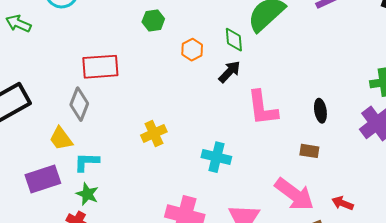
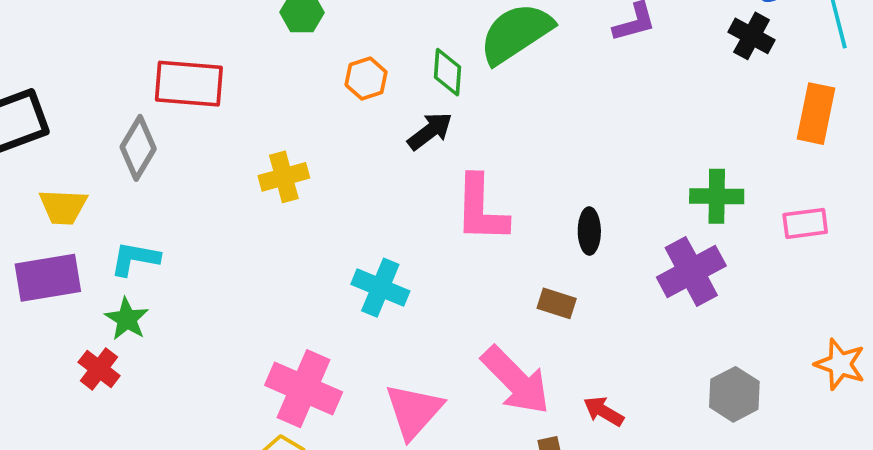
yellow cross: (154, 133) -> (284, 177), moved
yellow trapezoid: (61, 139) -> (63, 207), moved, turned -60

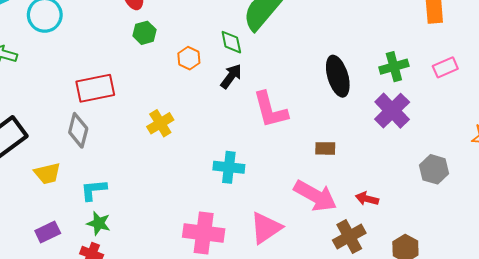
black ellipse: (589, 231) -> (338, 76), moved, size x1.6
purple rectangle: (48, 278) -> (48, 232), moved, size x0.7
pink triangle: (414, 411) -> (266, 228), turned 30

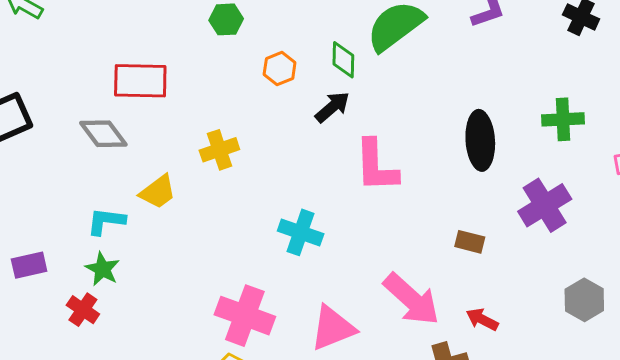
green cross: (394, 67) -> (563, 119), moved
gray diamond: (78, 130) -> (103, 134), turned -64
brown rectangle: (325, 148) -> (470, 242), moved
yellow trapezoid: (47, 173) -> (158, 192), moved, turned -36

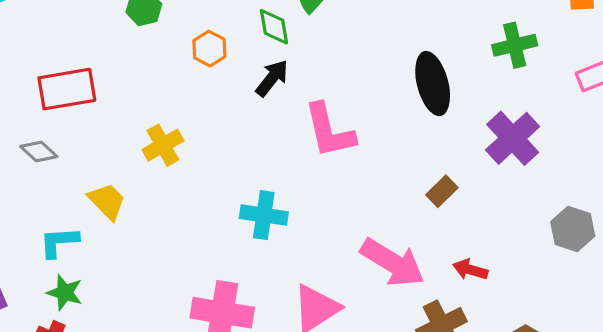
gray diamond: (103, 134) -> (39, 151), size x0.7
yellow trapezoid: (158, 192) -> (107, 201), turned -87
brown rectangle: (470, 242) -> (442, 191), turned -48

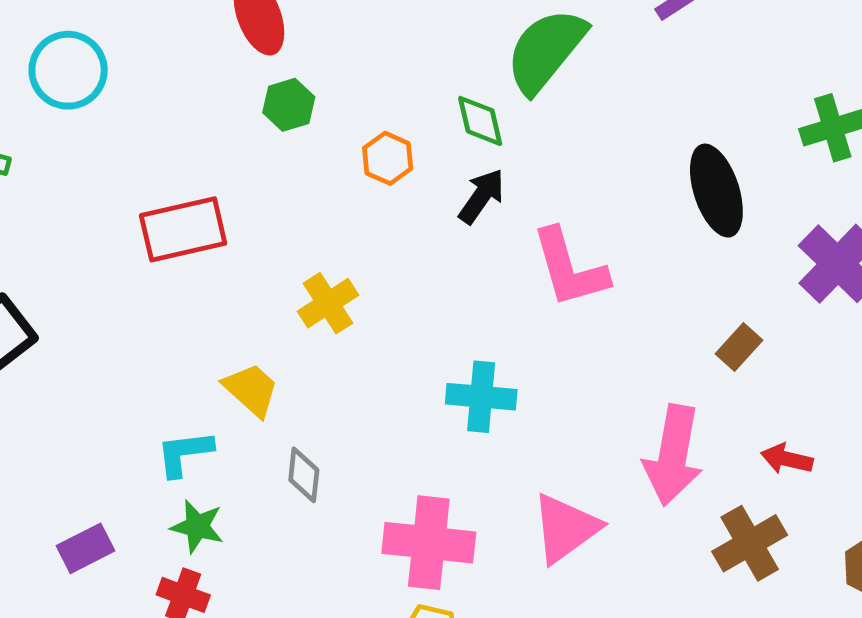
gray diamond: (39, 151) -> (304, 475), moved, turned 57
pink arrow: (393, 263) -> (673, 455), turned 72

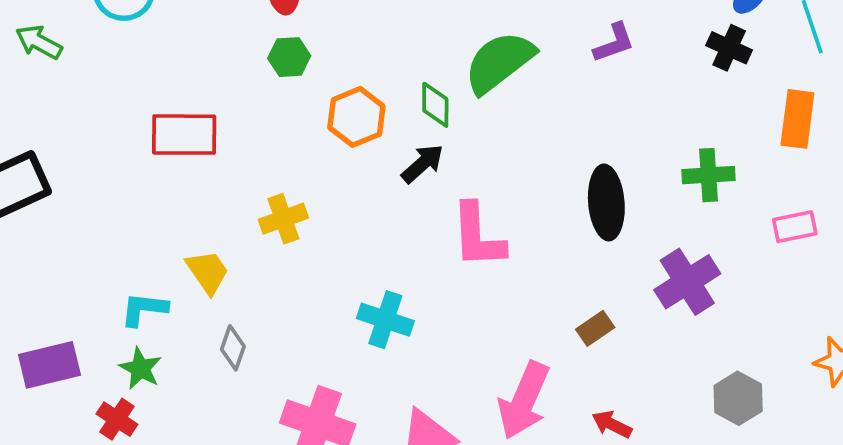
orange hexagon: (388, 158) -> (356, 117), size x1.4
purple rectangle: (85, 548) -> (49, 365), size x1.4

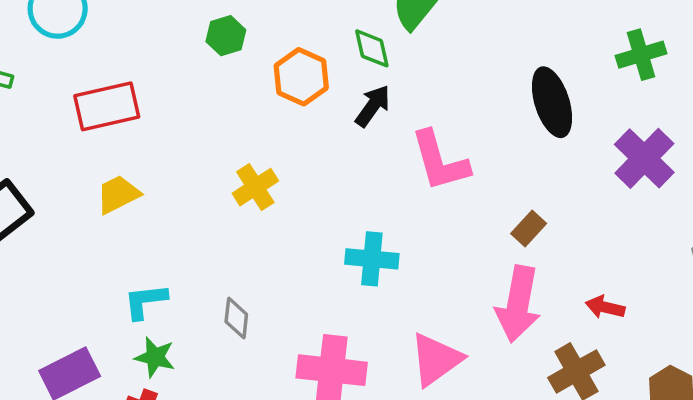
red rectangle: (184, 135) -> (107, 106), moved
yellow trapezoid: (208, 272) -> (118, 194), moved, turned -69
brown rectangle: (595, 328) -> (529, 229), moved

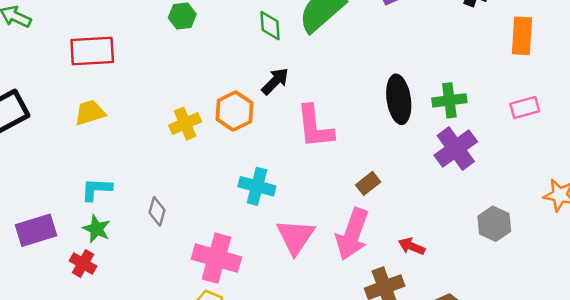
green diamond: (372, 48) -> (270, 26), moved
green cross: (641, 55) -> (449, 100), moved
orange hexagon: (301, 77) -> (234, 111), moved
pink triangle: (436, 359) -> (295, 237), moved, turned -30

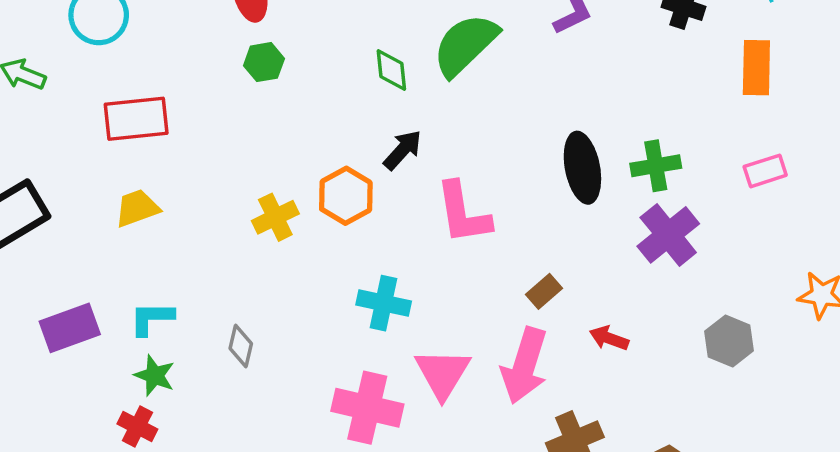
purple rectangle: (36, 230) -> (70, 328), moved
red arrow: (412, 246) -> (609, 338), moved
pink cross: (216, 258) -> (367, 408), moved

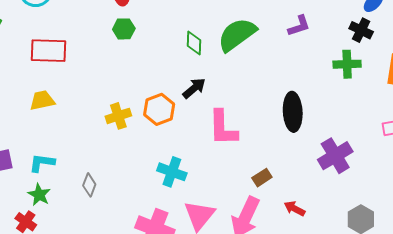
green cross: (656, 166) -> (347, 64), moved

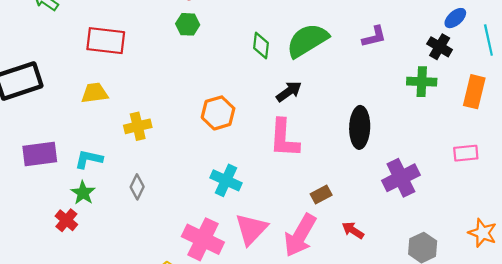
black arrow: (194, 88) -> (289, 91), moved
yellow cross: (118, 116) -> (138, 126), moved

